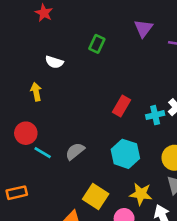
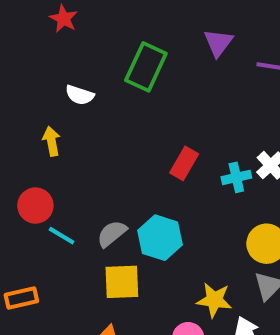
green rectangle: (97, 44) -> (146, 67), size x1.6
cyan hexagon: (125, 154) -> (160, 238), moved
yellow square: (96, 197) -> (122, 282), moved, turned -35

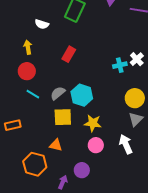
red rectangle: (184, 163) -> (69, 54), moved
red circle: (35, 206) -> (27, 71), moved
yellow star: (214, 300) -> (93, 123), moved

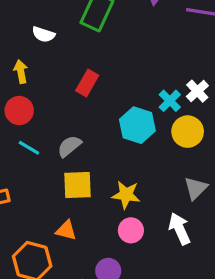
cyan cross: (120, 65) -> (170, 101), turned -32
cyan hexagon: (82, 95) -> (137, 125), moved
yellow circle: (135, 98) -> (188, 132), moved

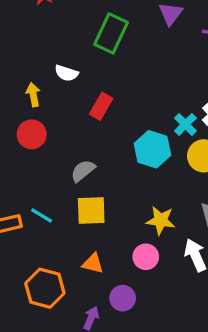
white semicircle: (43, 34) -> (66, 73), moved
cyan line: (29, 148) -> (42, 215), moved
yellow star: (126, 195) -> (161, 220), moved
orange triangle: (66, 230) -> (93, 263), moved

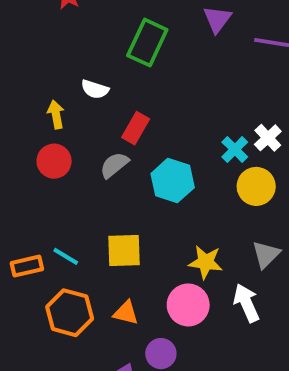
cyan hexagon: (152, 149) -> (173, 181), moved
gray semicircle: (83, 171) -> (114, 165), moved
pink circle: (146, 257) -> (188, 305), size x1.4
orange hexagon: (45, 288) -> (70, 313), moved

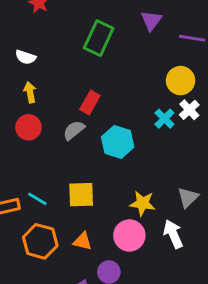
white semicircle: (95, 89) -> (26, 57), moved
yellow circle: (256, 186) -> (181, 81), moved

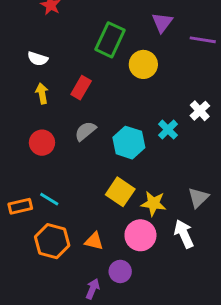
yellow circle: (181, 81) -> (143, 64), moved
red rectangle: (90, 102) -> (81, 88), moved
cyan cross: (164, 119) -> (168, 130), moved
red circle: (29, 127) -> (42, 143), moved
yellow square: (81, 195) -> (120, 192), moved, turned 36

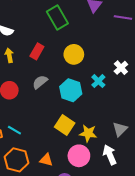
green rectangle: (110, 40) -> (57, 18), turned -55
yellow circle: (143, 64) -> (74, 54), moved

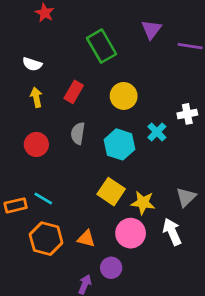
white cross: (121, 68) -> (187, 114), turned 32
gray semicircle: (40, 82) -> (78, 133), turned -42

